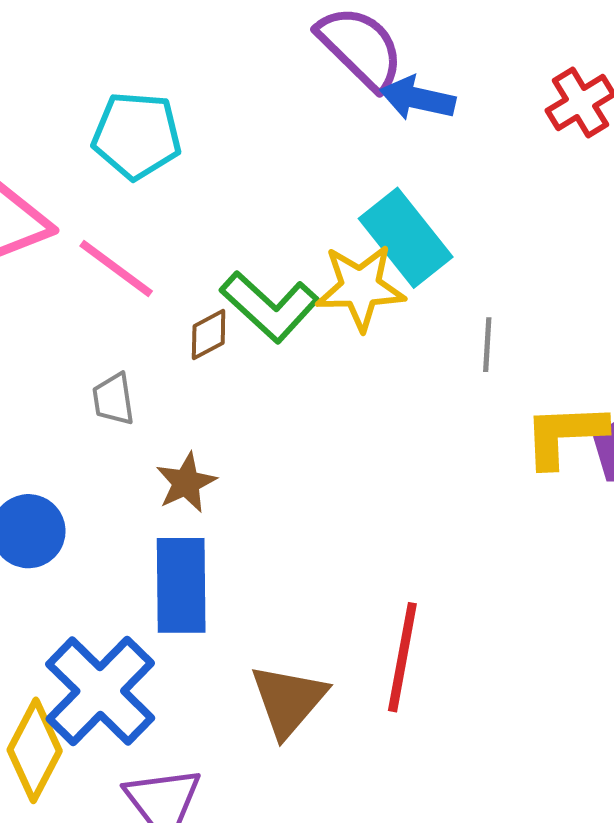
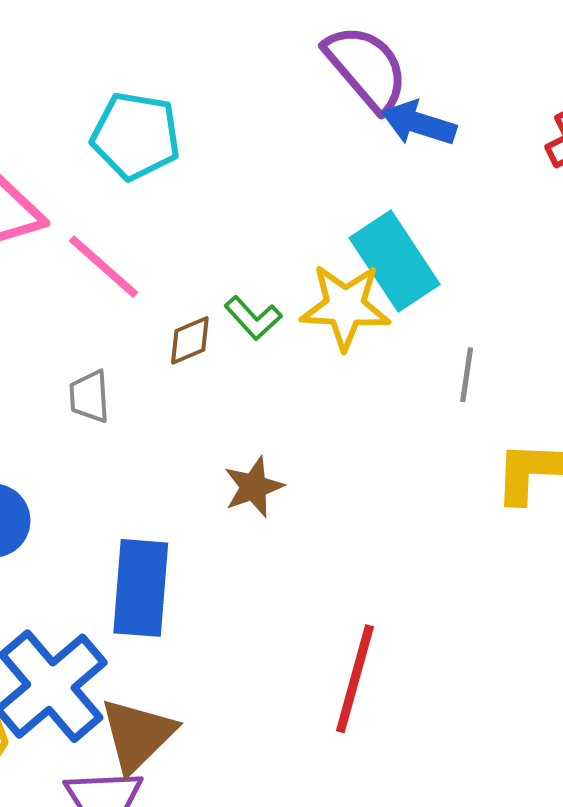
green L-shape: (270, 307) -> (253, 318), size x0.6
brown star: (186, 483) -> (254, 487), moved
brown triangle: (288, 700) -> (137, 735), moved

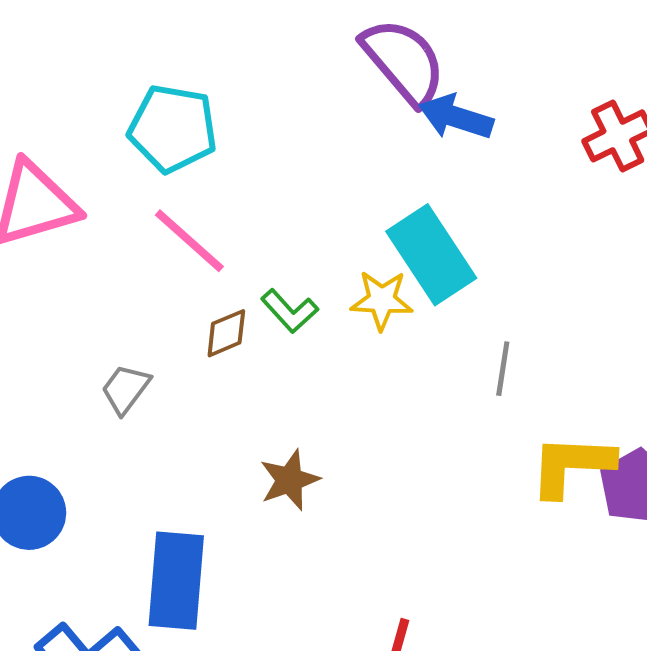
pink line: (104, 267) -> (189, 241), moved
yellow star: (345, 307) -> (382, 300), size x0.7
gray trapezoid: (89, 396) -> (126, 389), turned 40

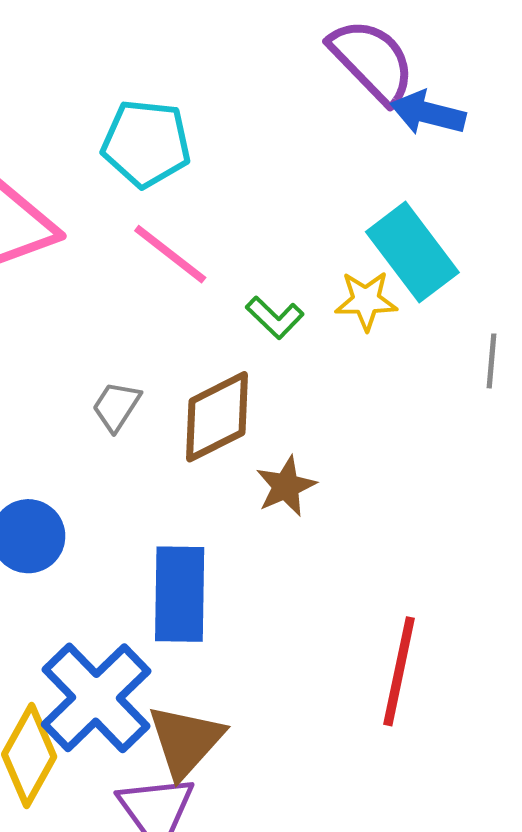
brown diamond: (226, 333) -> (217, 417), moved, size x1.8

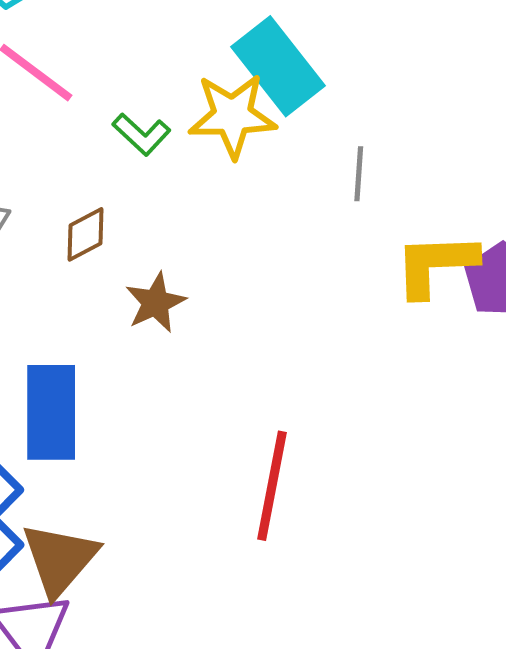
yellow star: (366, 301) -> (232, 116), size x1.4
brown diamond: (217, 417) -> (85, 234), size x0.6

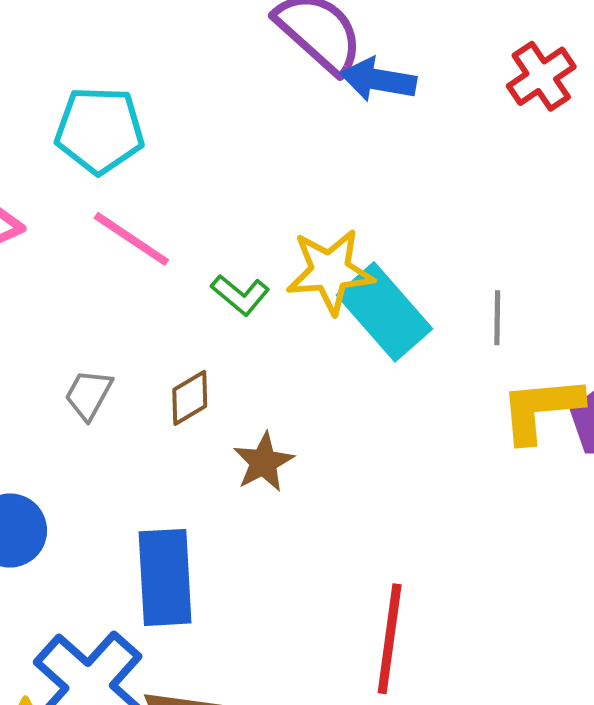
cyan rectangle: (278, 66) -> (385, 312), moved
gray line: (359, 174) -> (497, 318), moved

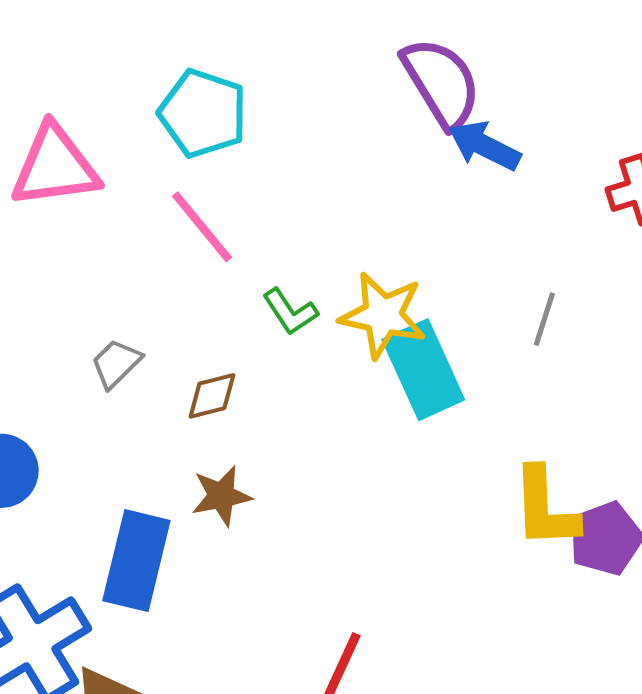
gray line: (497, 318) -> (544, 319), moved
yellow L-shape: (541, 409) -> (545, 508), turned -104
brown star: (263, 462) -> (221, 496), moved

